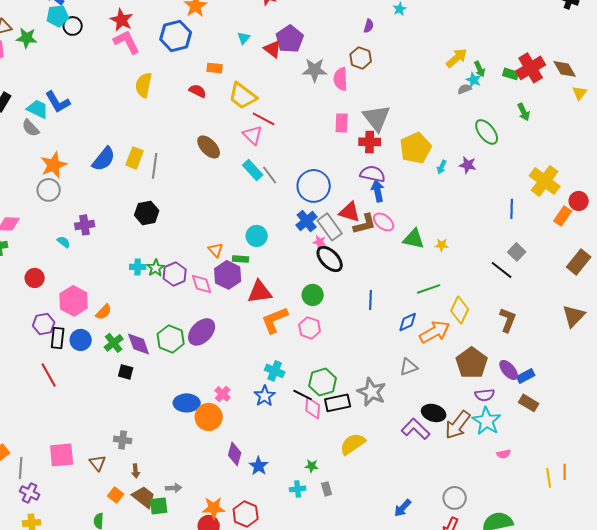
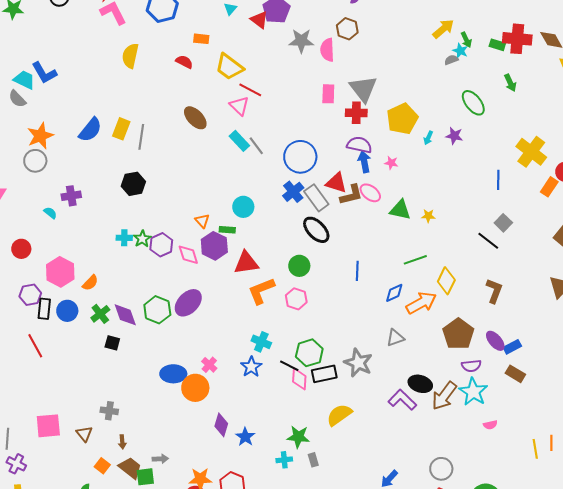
red cross: (531, 68) -> (517, 39), turned 36
pink star: (320, 242) -> (391, 163), moved
green star: (312, 466) -> (298, 437), size x1.6

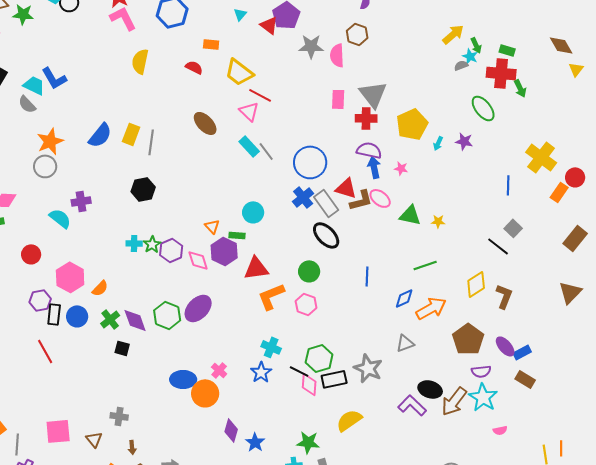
red cross: (517, 39) -> (501, 73), moved
cyan semicircle: (50, 213) -> (60, 218), size x1.6
yellow diamond: (446, 281) -> (476, 284), moved, turned 32

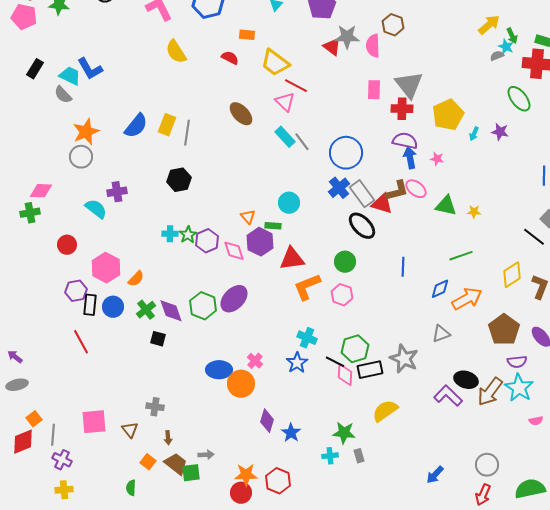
red triangle: (269, 25) -> (332, 47), moved
yellow semicircle: (140, 61) -> (176, 52), turned -45
red triangle: (346, 188) -> (382, 204), moved

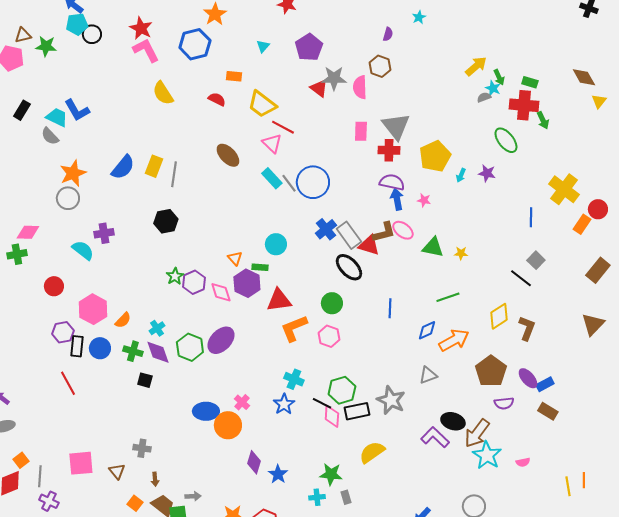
blue circle: (346, 153) -> (313, 182), moved
cyan cross: (170, 234) -> (157, 328), moved, turned -35
green cross: (146, 310) -> (133, 351), turned -36
cyan star: (519, 388) -> (487, 455), moved

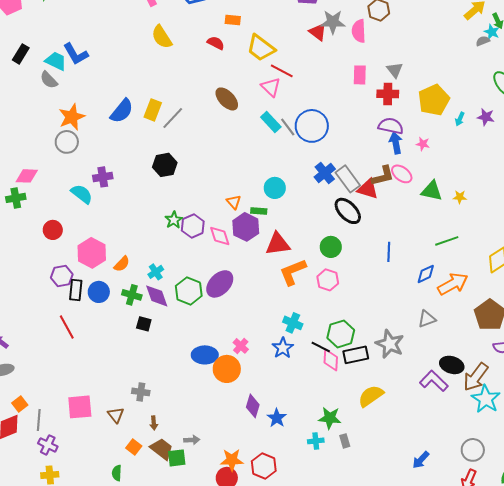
gray triangle: (396, 126) -> (395, 70), size x0.6
gray line: (174, 174) -> (173, 118), turned 35

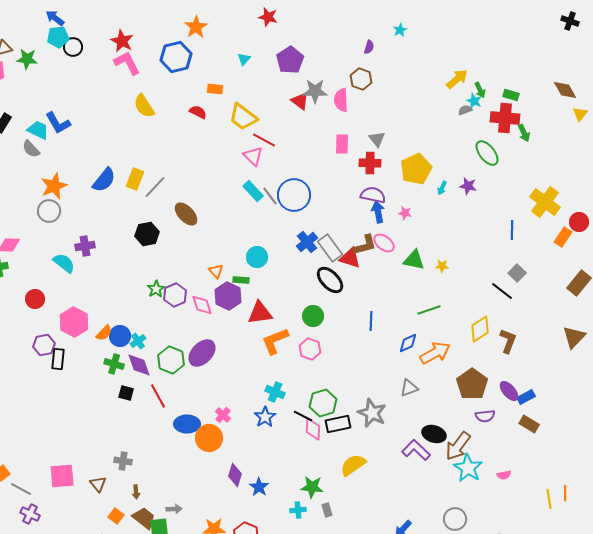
brown ellipse: (227, 99) -> (186, 214), moved
blue circle: (99, 292) -> (120, 336), moved
red line: (67, 327) -> (158, 396), moved
gray line: (39, 420) -> (21, 489), turned -65

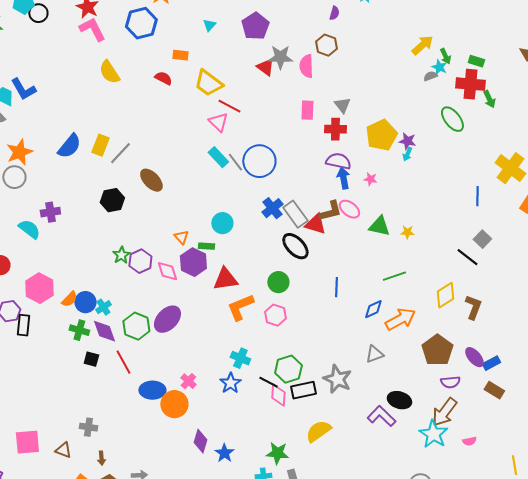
purple star: (468, 186) -> (407, 141), moved
brown arrow: (458, 446) -> (444, 412), moved
brown triangle: (98, 484) -> (63, 450), turned -30

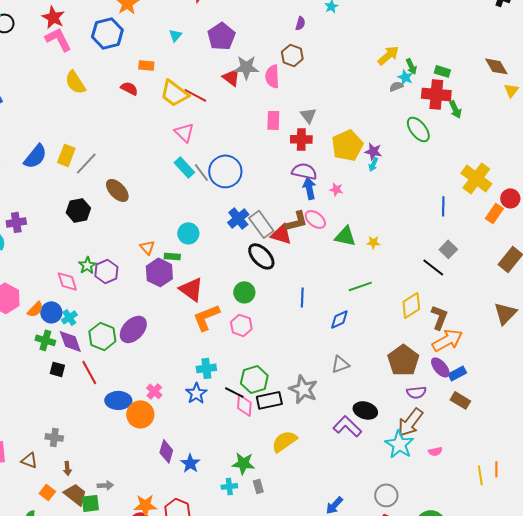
red line: (229, 106) -> (195, 95), moved
pink diamond: (167, 271) -> (67, 281), moved
red triangle: (225, 279) -> (191, 289), turned 44
orange arrow: (400, 319) -> (447, 340), moved
cyan cross: (240, 358) -> (206, 368), turned -30

